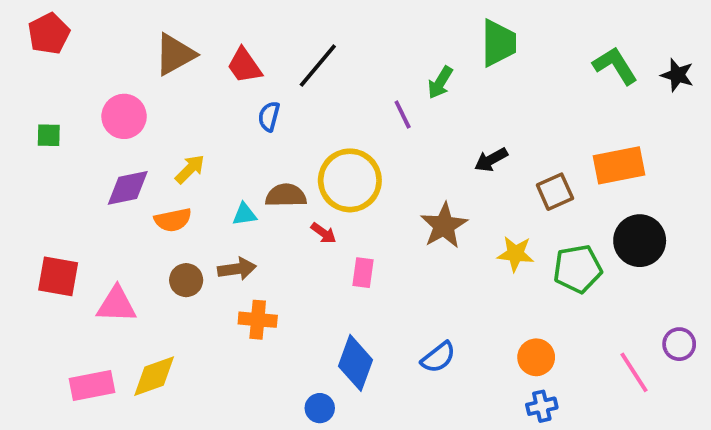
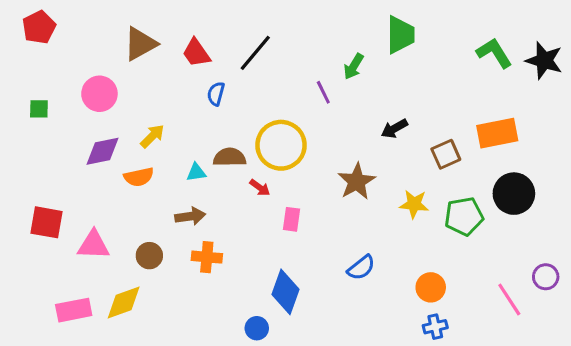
black star: (677, 75) -> (544, 60), size x1.4
brown circle: (186, 280) -> (149, 256), moved
blue semicircle: (438, 357) -> (361, 268), moved

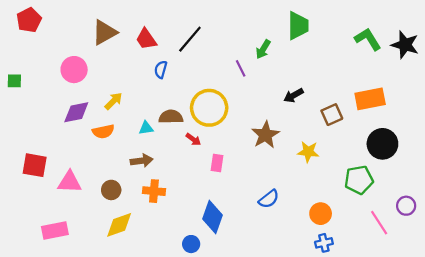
green square: (39, 109) -> (14, 81), moved
green pentagon: (464, 216) -> (359, 180), moved
yellow diamond: (124, 302) -> (119, 225), moved

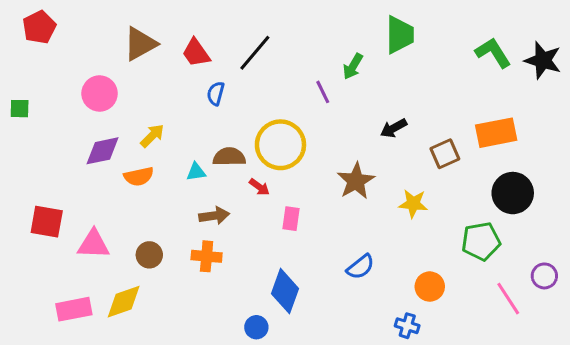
brown arrow: (142, 161) -> (214, 216), moved
yellow diamond: (119, 225) -> (124, 302), moved
blue cross: (324, 243) -> (407, 326), moved, turned 30

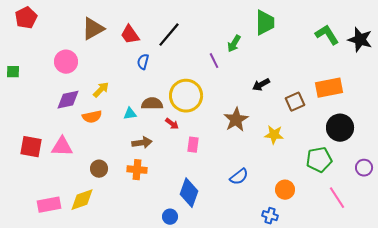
pink triangle: (93, 244) -> (62, 147), moved
purple circle: (544, 276) -> (364, 168), moved

